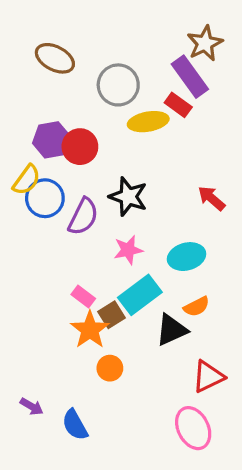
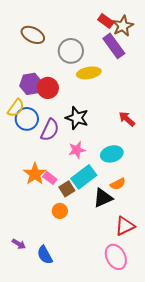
red rectangle: (178, 105) -> (106, 21), moved
orange star: (90, 330) -> (35, 174), moved
orange circle: (110, 368) -> (60, 211), moved

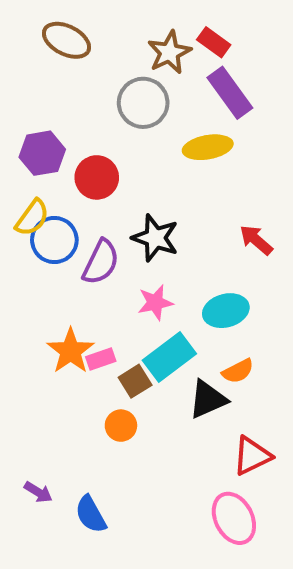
brown star: (123, 26) -> (169, 52), moved
brown ellipse: (33, 35) -> (66, 40), moved
yellow ellipse: (89, 73) -> (208, 147), moved
purple hexagon: (31, 84) -> (42, 153), moved
pink rectangle: (50, 178) -> (101, 359), turned -56

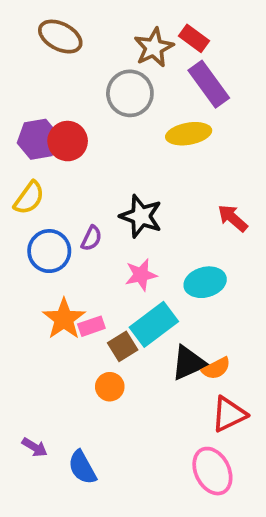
red circle: (97, 177) -> (68, 141), moved
blue circle: (54, 240) -> (49, 251), moved
purple semicircle: (101, 262) -> (91, 238), size x0.6
orange semicircle: (238, 371) -> (216, 368), moved

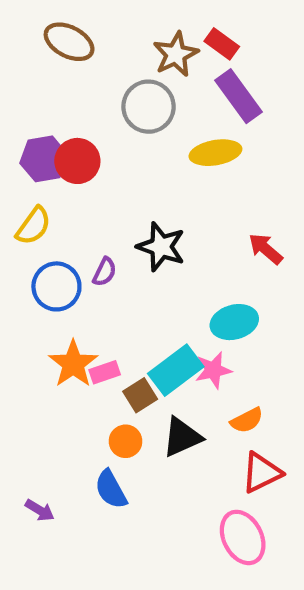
pink star: (141, 275) -> (213, 370), moved
black triangle: (189, 363) -> (182, 437), moved
blue semicircle: (82, 467) -> (111, 489), moved

